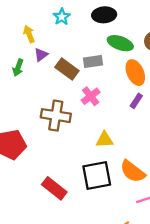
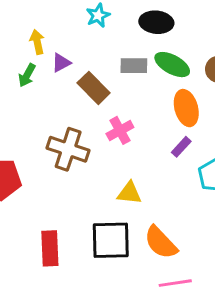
yellow arrow: (29, 34) -> (37, 42), moved
gray rectangle: (93, 61) -> (134, 66), moved
red rectangle: (54, 188) -> (50, 248), turned 40

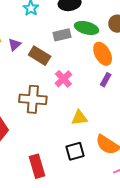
black square: (111, 240) -> (75, 151), size x0.7

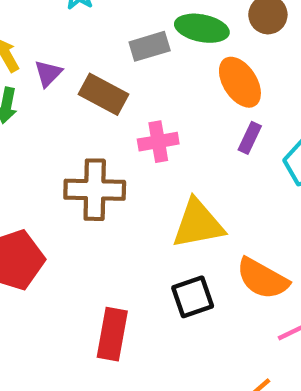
pink cross: (63, 79) -> (158, 142), turned 36
yellow triangle: (79, 118) -> (198, 224), size x1.5
red rectangle: (37, 166) -> (112, 334), turned 30

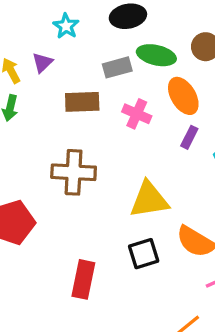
purple triangle: (48, 73) -> (42, 63), moved
brown rectangle: (104, 94) -> (82, 102), turned -32
pink cross: (158, 142) -> (137, 114), moved, turned 32

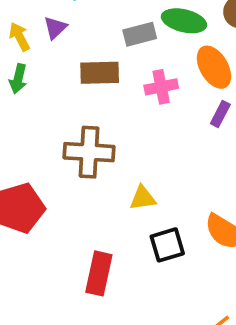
pink cross: (137, 114) -> (161, 87), turned -36
yellow triangle: (149, 200) -> (143, 198), moved, size x0.6

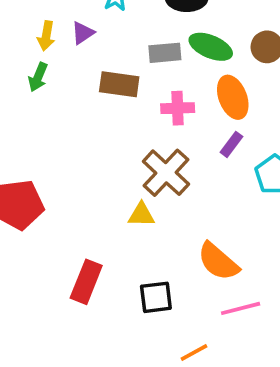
yellow arrow: (20, 37) -> (46, 36), turned -152
brown cross: (89, 152) -> (166, 173), moved, turned 30
black square: (167, 245) -> (156, 297), moved

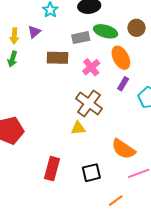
pink cross: (178, 108) -> (91, 67), turned -30

